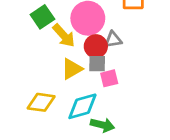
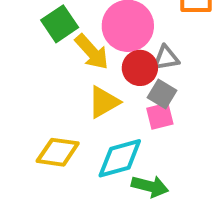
gray square: (97, 64) -> (162, 94), moved, turned 30

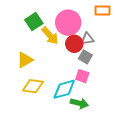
yellow triangle: (104, 102) -> (25, 60), moved
pink square: (160, 116) -> (82, 76), moved, turned 32

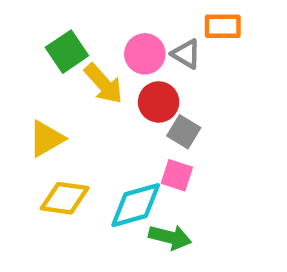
pink circle: (68, 23) -> (145, 54), size x0.7
gray triangle: (87, 39) -> (186, 54), moved, turned 40

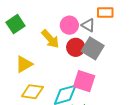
green square: (67, 52) -> (16, 24), moved
gray square: (184, 132) -> (93, 48), moved, size x1.5
pink square: (177, 175) -> (84, 81), size x1.5

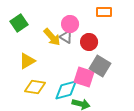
gray triangle: (88, 25) -> (66, 37), moved
red circle: (76, 47) -> (89, 42), moved
gray square: (93, 48) -> (100, 66), moved

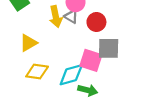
yellow arrow: (52, 37) -> (56, 17), turned 30
gray square: (100, 66) -> (109, 48), turned -30

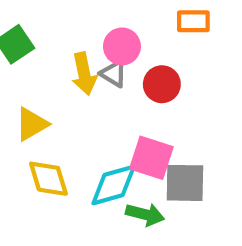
gray square: (109, 48) -> (185, 183), moved
yellow diamond: (37, 71) -> (48, 179), turned 65

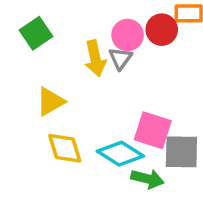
gray triangle: (114, 74) -> (120, 58), turned 35
red circle: (162, 84) -> (162, 30), moved
cyan diamond: (114, 185) -> (120, 154), turned 48

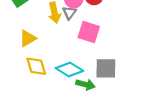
pink square: (153, 130) -> (89, 32), moved

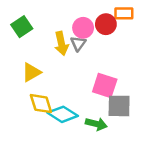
pink square: (89, 32) -> (105, 86), moved
cyan diamond: (69, 69) -> (63, 114), moved

